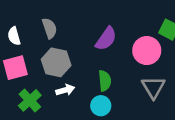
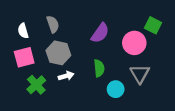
cyan circle: (101, 106) -> (116, 89), moved

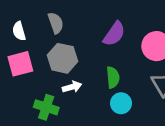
green cross: (36, 85) -> (46, 107), moved, turned -30
cyan circle: (116, 89) -> (121, 103), moved

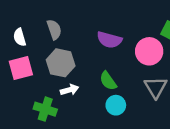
purple semicircle: (114, 34) -> (109, 40), turned 70
green semicircle: (113, 77) -> (108, 81), turned 150

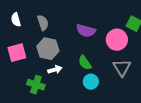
white semicircle: (20, 37) -> (16, 20), moved

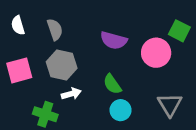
gray triangle: (122, 68) -> (170, 105), moved

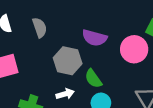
gray hexagon: (62, 65) -> (68, 61), moved
white arrow: (71, 94) -> (65, 94), moved

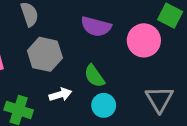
gray hexagon: (68, 61) -> (45, 54), moved

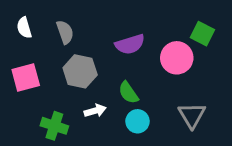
purple semicircle: (96, 27) -> (130, 44), turned -32

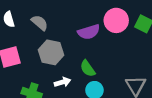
gray semicircle: (65, 32) -> (40, 23), turned -30
pink circle: (177, 58) -> (116, 20), moved

